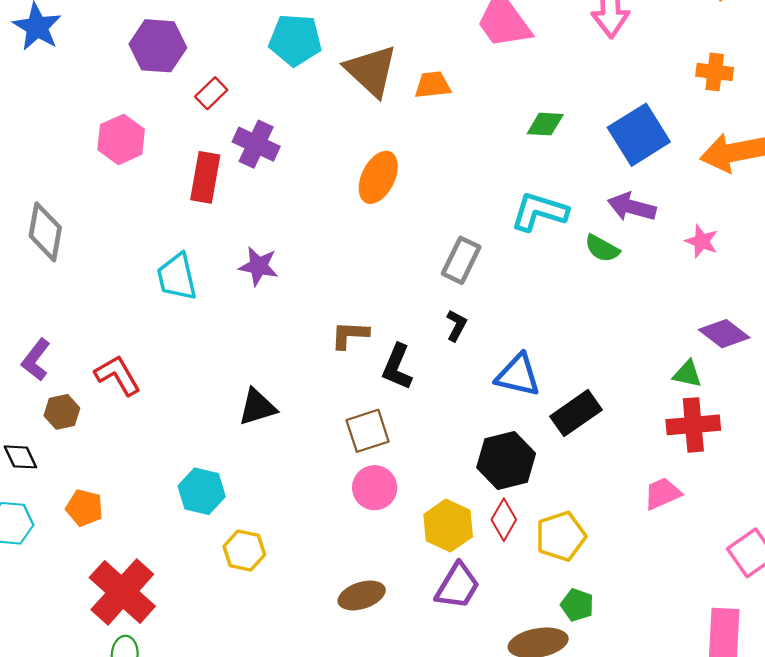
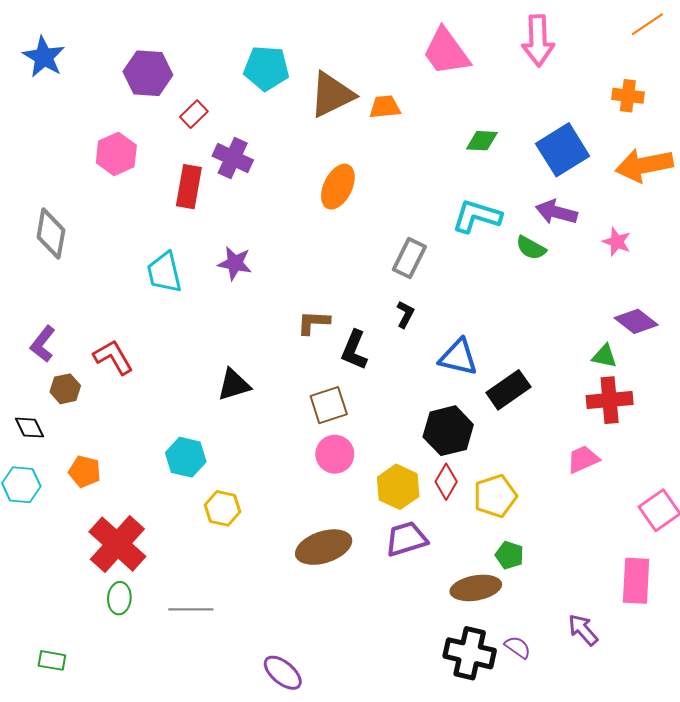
brown triangle: (371, 71) -> (332, 95), turned 51
purple trapezoid: (458, 586) -> (406, 539), turned -138
brown ellipse: (362, 595) -> (324, 547), size x1.4

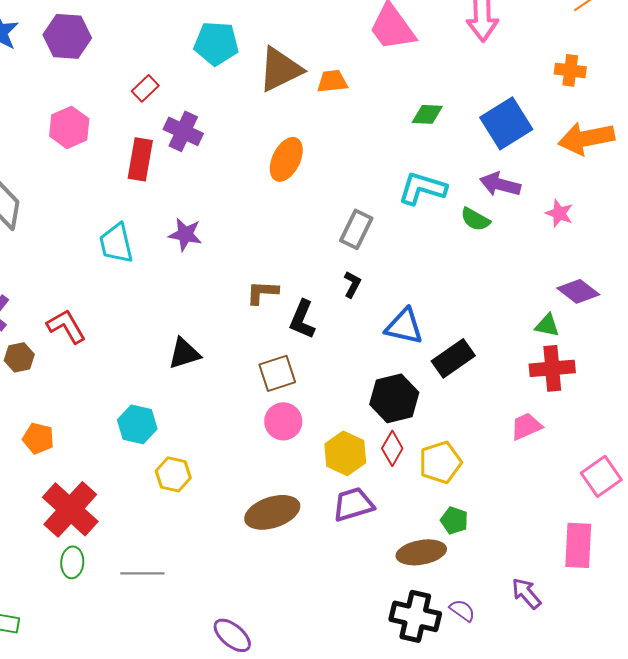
purple hexagon: (148, 73) -> (67, 36), moved

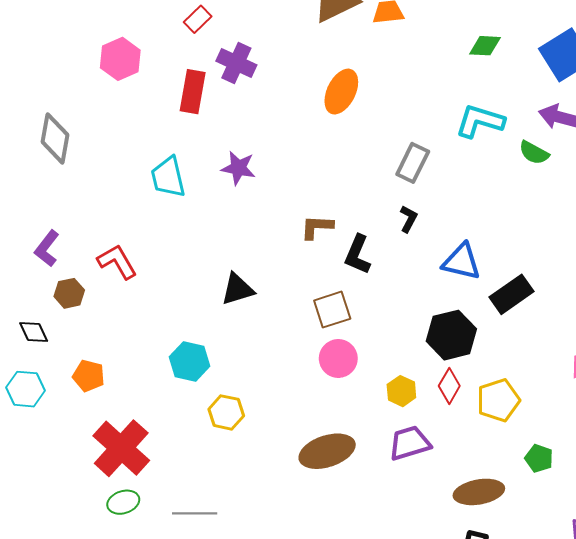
yellow hexagon: (345, 453) -> (401, 391), size x0.7
green pentagon: (454, 520) -> (539, 458), moved
green ellipse: (72, 562) -> (123, 502), turned 68

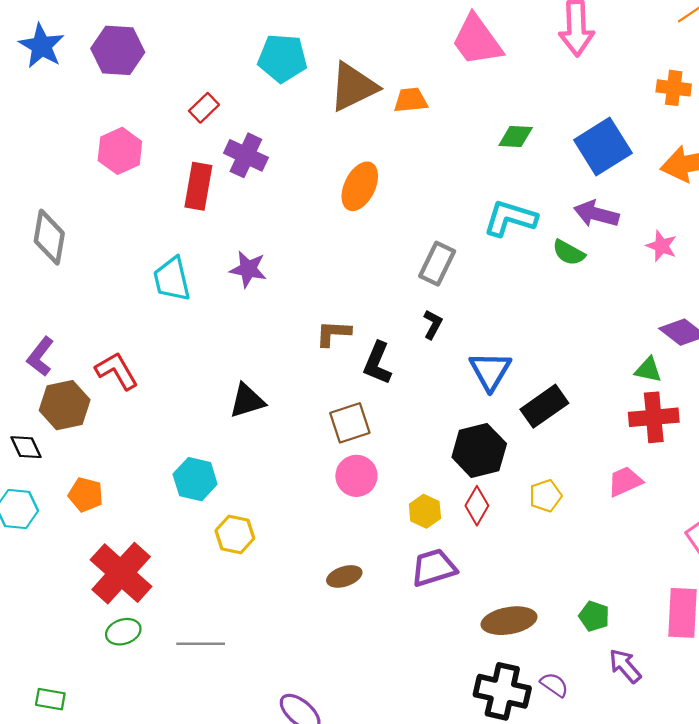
blue triangle: (462, 262) -> (490, 371), turned 48
brown hexagon: (69, 293) -> (65, 405), size x1.5
yellow pentagon: (498, 400) -> (545, 496), moved, size x0.7
brown ellipse: (327, 451) -> (344, 576), size x0.6
green pentagon: (539, 458) -> (594, 616), moved

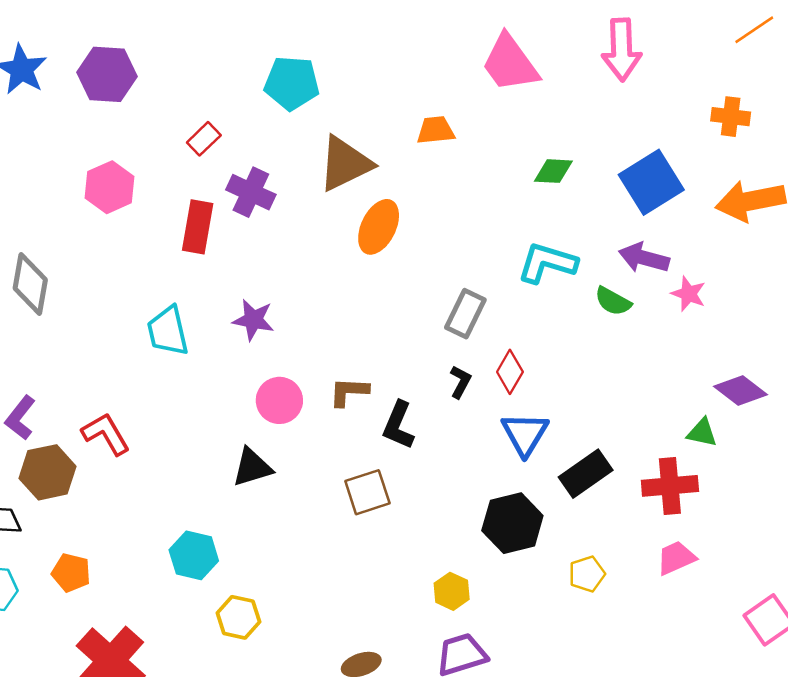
brown triangle: (353, 87) -> (345, 164), moved
pink star: (661, 246) -> (688, 294), moved
red cross: (654, 417) -> (670, 486), moved
pink circle: (356, 476) -> (279, 400), moved
red diamond: (477, 506) -> (510, 372), moved

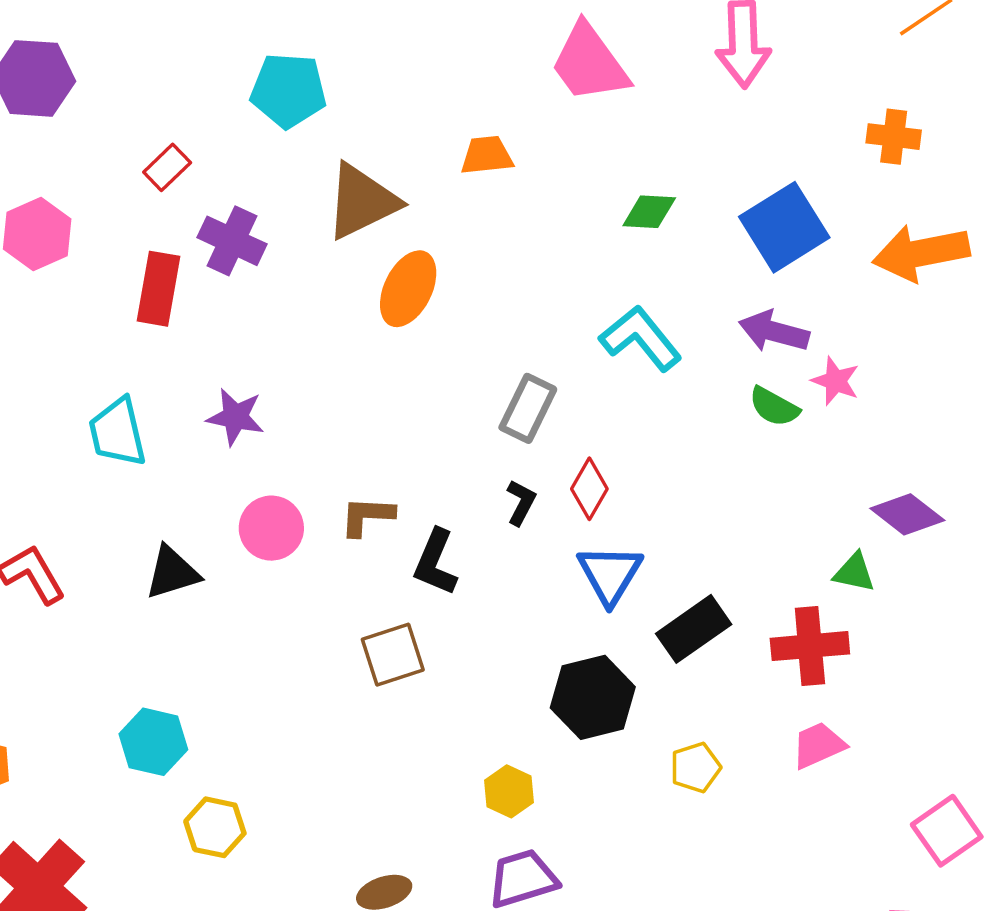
cyan L-shape: (547, 263) -> (641, 338), turned 34
green semicircle: (613, 301) -> (774, 407), moved
black triangle: (252, 467) -> (172, 573), moved

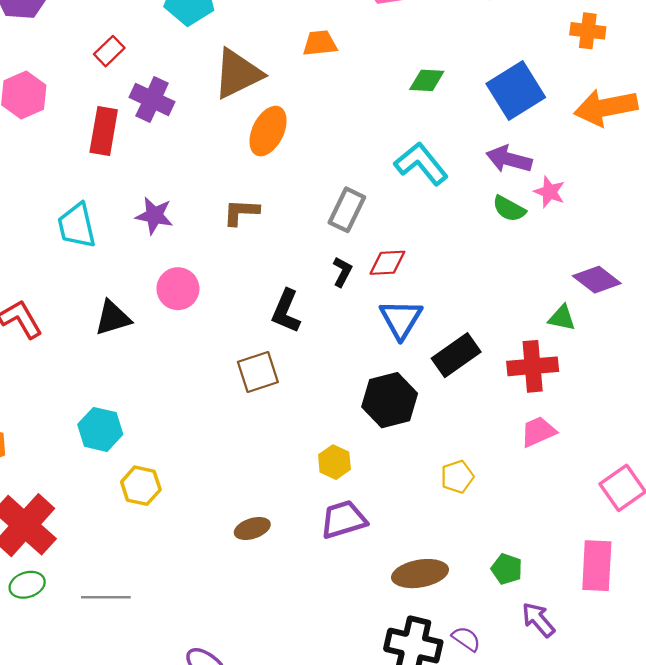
red diamond: (589, 489) -> (387, 263), turned 57
brown L-shape: (367, 516) -> (241, 212), moved
yellow pentagon: (695, 767) -> (457, 477), moved

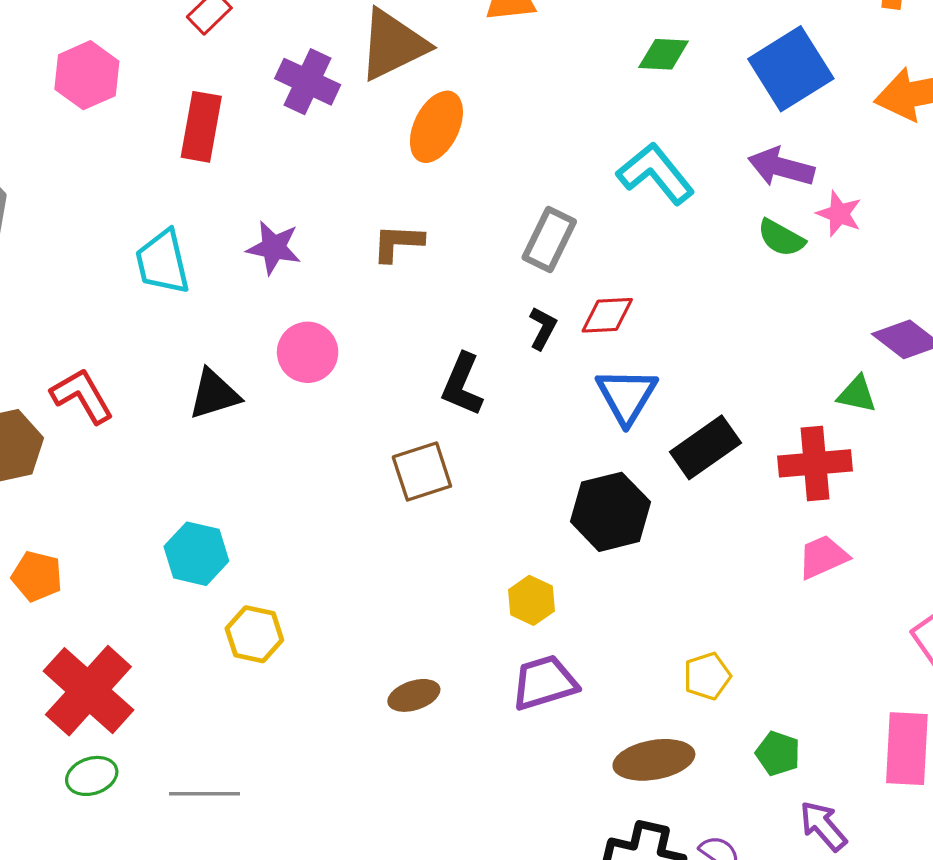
purple cross: (152, 100) -> (308, 82), moved
yellow pentagon: (457, 477) -> (707, 676), moved

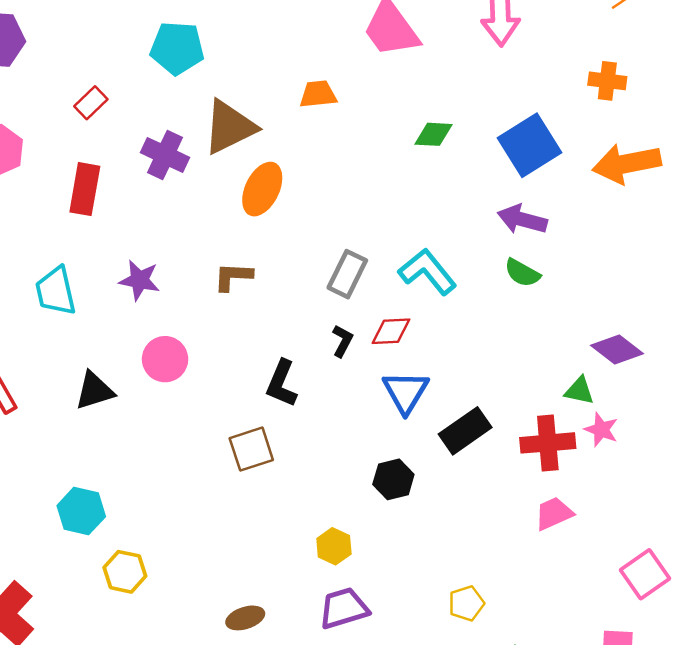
cyan L-shape: (656, 173) -> (427, 272), moved
pink star: (839, 214) -> (601, 430), moved
black hexagon: (610, 512) -> (393, 479), size x0.7

